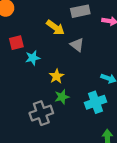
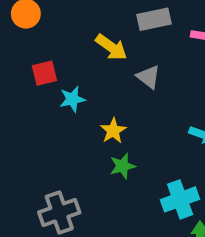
cyan cross: (95, 102) -> (180, 199), moved
gray cross: (41, 113) -> (59, 212), moved

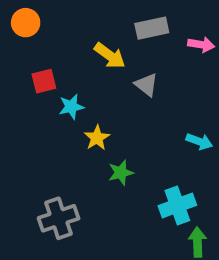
yellow star: (113, 131) -> (97, 138), moved

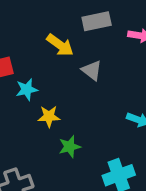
yellow star: (97, 138) -> (49, 116), turned 30

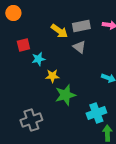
gray rectangle: (97, 21) -> (81, 26), moved
green star: (70, 147) -> (65, 95), size x1.5

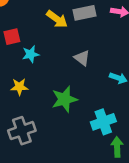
gray triangle: (79, 47) -> (82, 58), moved
yellow star: (52, 76) -> (19, 87), moved

